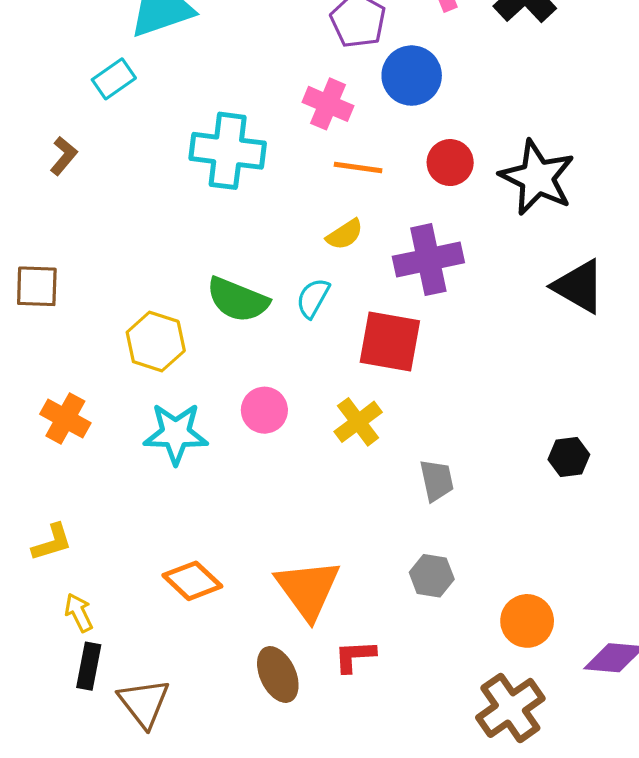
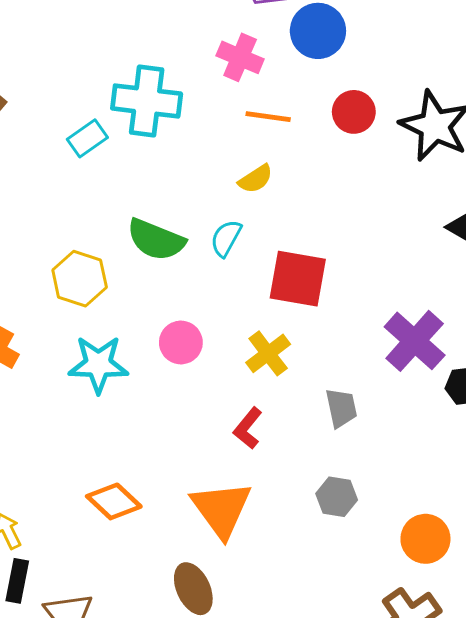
cyan rectangle: (114, 79) -> (87, 138), moved
purple cross: (428, 260) -> (415, 341), moved, turned -36
red L-shape: (355, 656) -> (248, 428), moved, turned -48

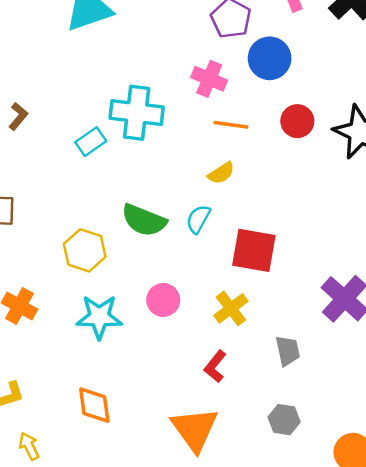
orange diamond: (114, 501) -> (94, 405), moved, turned 39

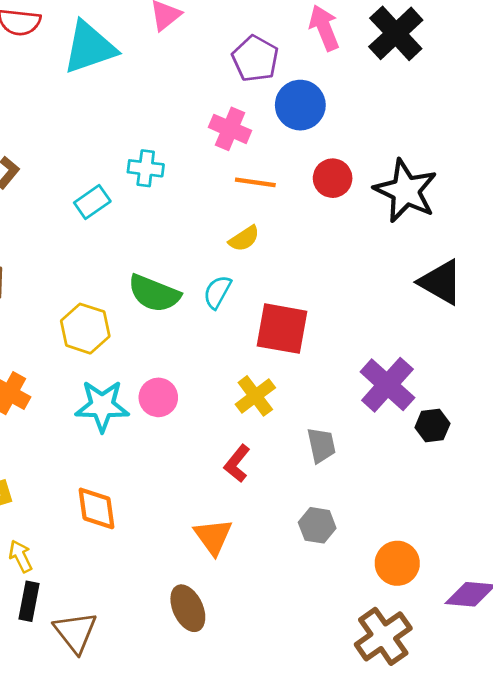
cyan cross: (137, 113) -> (146, 168), size x0.6
pink circle: (163, 300) -> (158, 397), moved
orange triangle: (195, 429) -> (213, 537), size x0.7

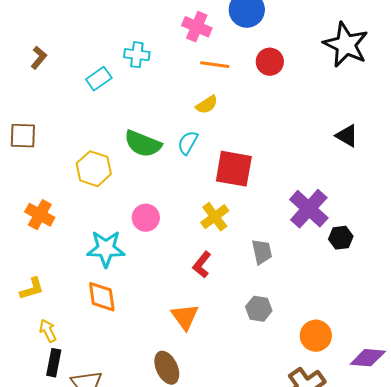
black star: (406, 191) -> (346, 45), moved
black triangle: (441, 282) -> (347, 136), size x0.7
cyan star: (102, 406) -> (106, 249), moved

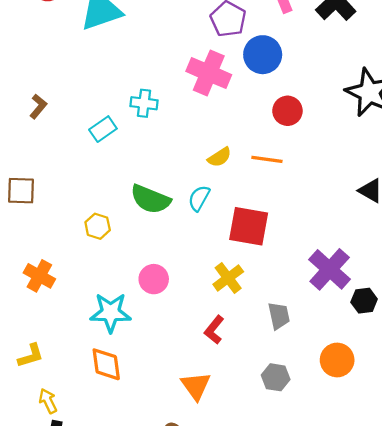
pink cross: (197, 27) -> (209, 73), size x1.4
orange line: (215, 65) -> (267, 159), moved
yellow hexagon: (94, 169) -> (98, 226), size x0.7
orange circle: (316, 336) -> (337, 360), moved

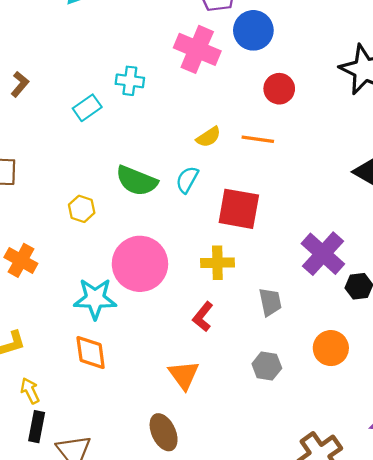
yellow cross: (228, 278) -> (217, 263), turned 36
pink circle: (154, 279) -> (140, 264), size x1.8

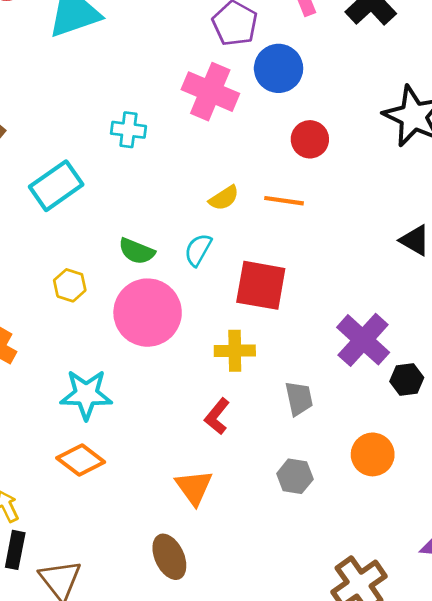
cyan rectangle: (87, 108) -> (56, 186), moved, size x1.5
green semicircle: (137, 181) -> (137, 251), size x0.7
pink circle: (140, 264) -> (148, 313), moved
orange diamond: (91, 353) -> (81, 460), turned -45

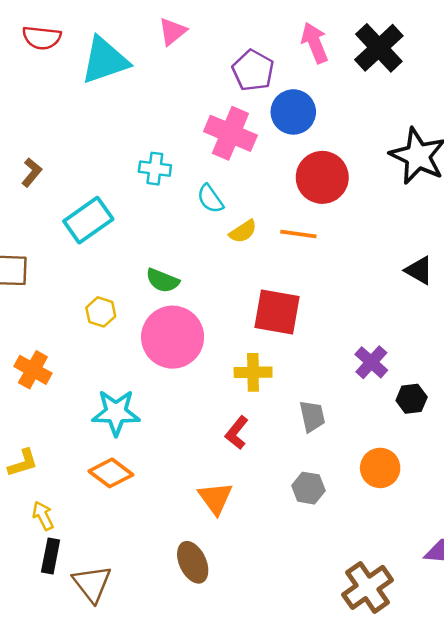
red circle: (310, 139) -> (322, 177), size x1.5
cyan semicircle: (198, 250) -> (210, 199), moved, turned -64
purple cross: (363, 340) -> (371, 362), size x0.7

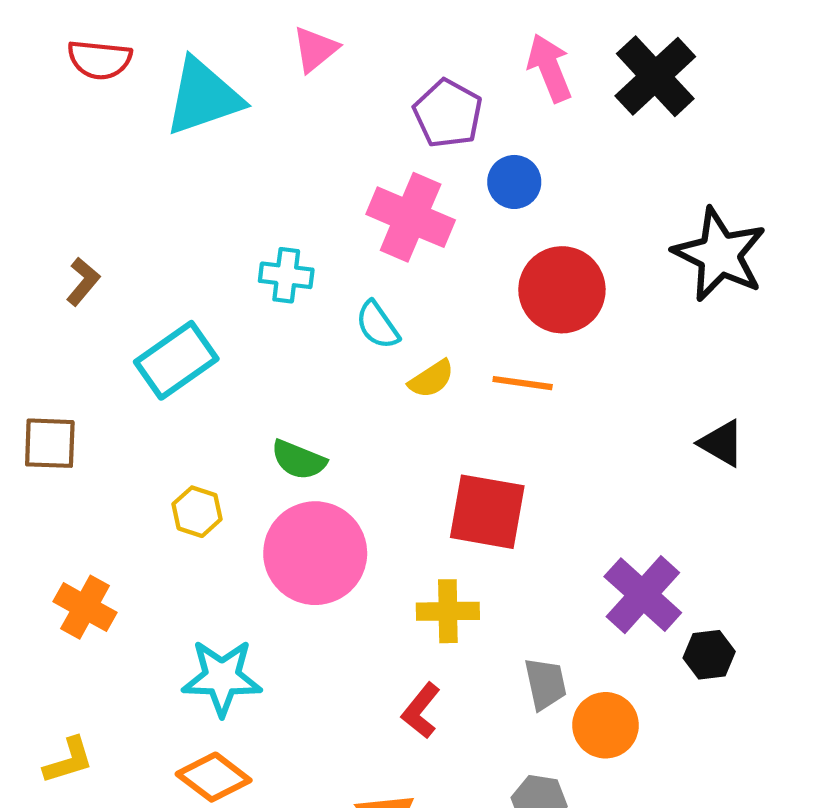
blue circle: (293, 112) -> (514, 182), size x0.7
purple cross: (371, 362) -> (643, 595), size x1.4
orange circle: (380, 468) -> (606, 725), moved

